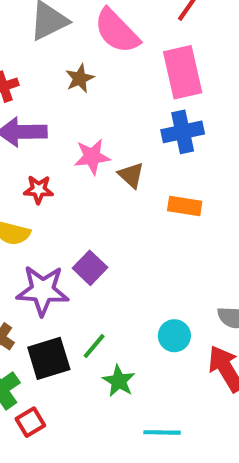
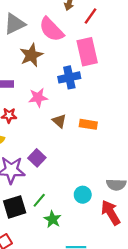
brown star: (80, 78) -> (31, 55), size x1.5
blue cross: (183, 132) -> (69, 77), moved
brown triangle: (131, 175) -> (59, 121), moved

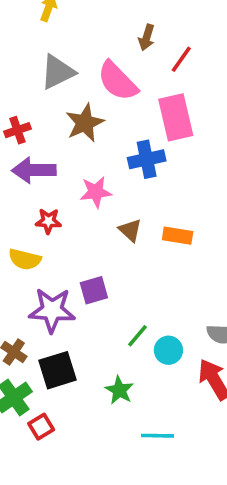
purple square: (37, 158) -> (94, 290), turned 30
green line: (39, 200) -> (138, 336), moved

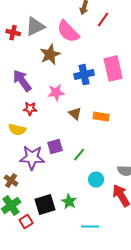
pink rectangle: (176, 117) -> (113, 69), moved
red cross: (17, 130) -> (13, 33), moved, turned 32
purple arrow: (34, 170) -> (22, 81), turned 55
green line: (138, 336) -> (79, 155), moved
black square: (57, 370) -> (45, 205), moved

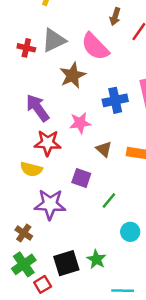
red star: (30, 109) -> (48, 143), size x1.5
purple square: (55, 147) -> (81, 178), moved, turned 35

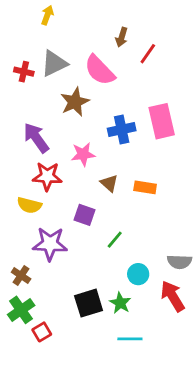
green star: (96, 259) -> (120, 303), moved
black square: (66, 263) -> (89, 303), moved

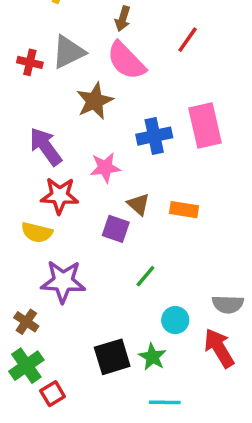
brown arrow: (122, 37) -> (123, 19), moved
purple square: (84, 215) -> (116, 229), moved

